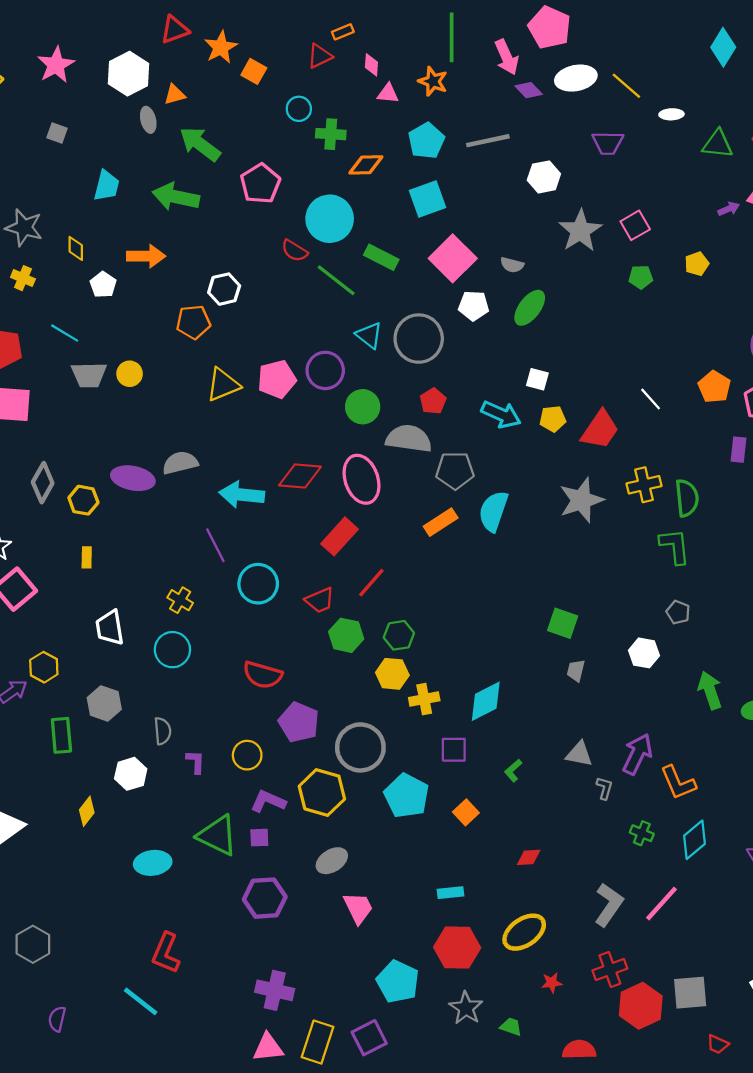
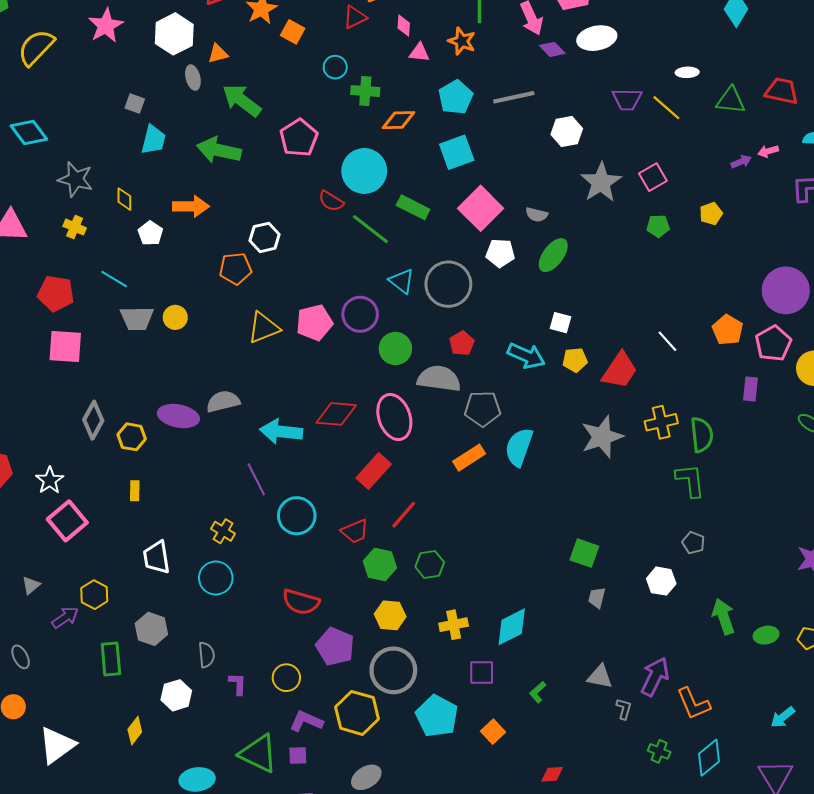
yellow line: (626, 86) -> (666, 108), moved
gray square: (57, 133) -> (135, 103), moved
yellow hexagon: (392, 674) -> (390, 615), moved

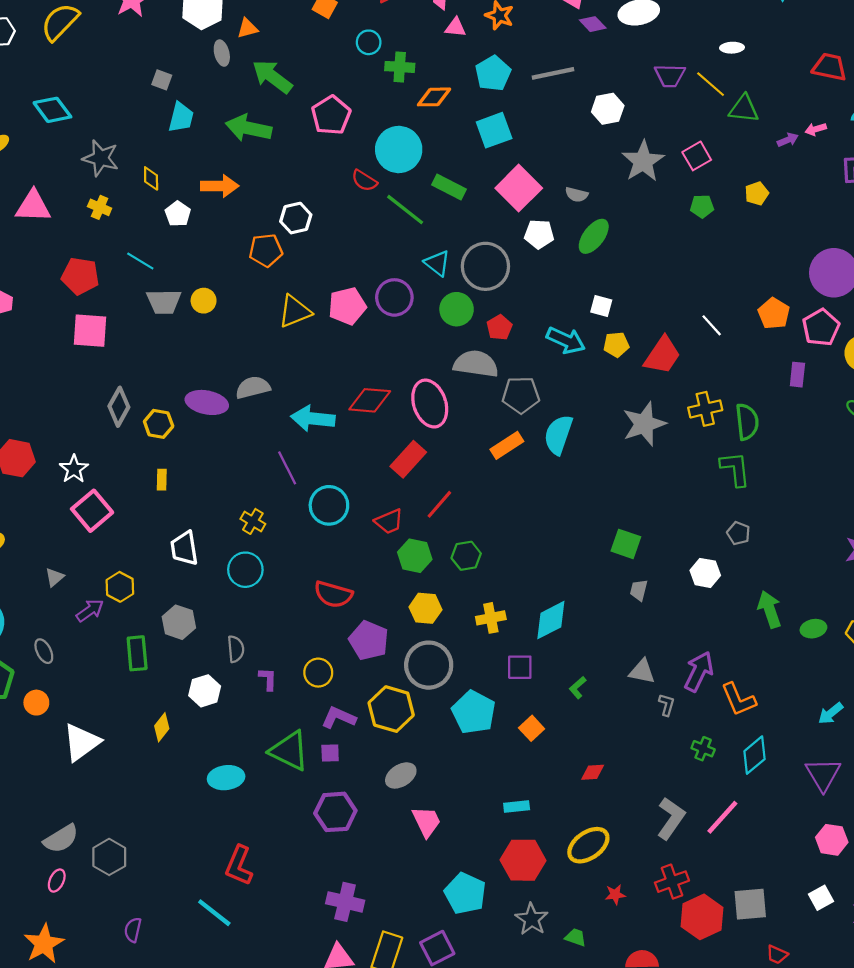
green triangle: (731, 100) -> (744, 109), moved
green circle: (395, 349) -> (457, 309), moved

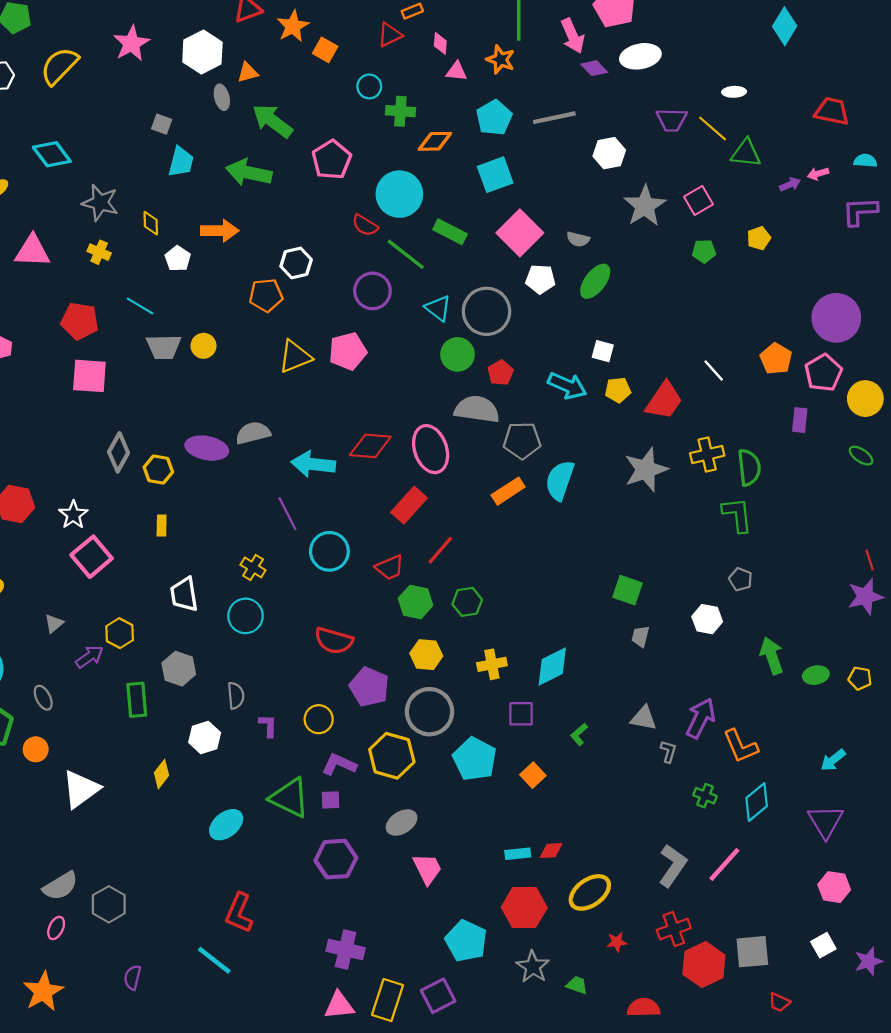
purple circle: (394, 297) -> (372, 291), moved
red diamond: (593, 772) -> (551, 850), moved
cyan ellipse: (226, 778) -> (226, 825), turned -32

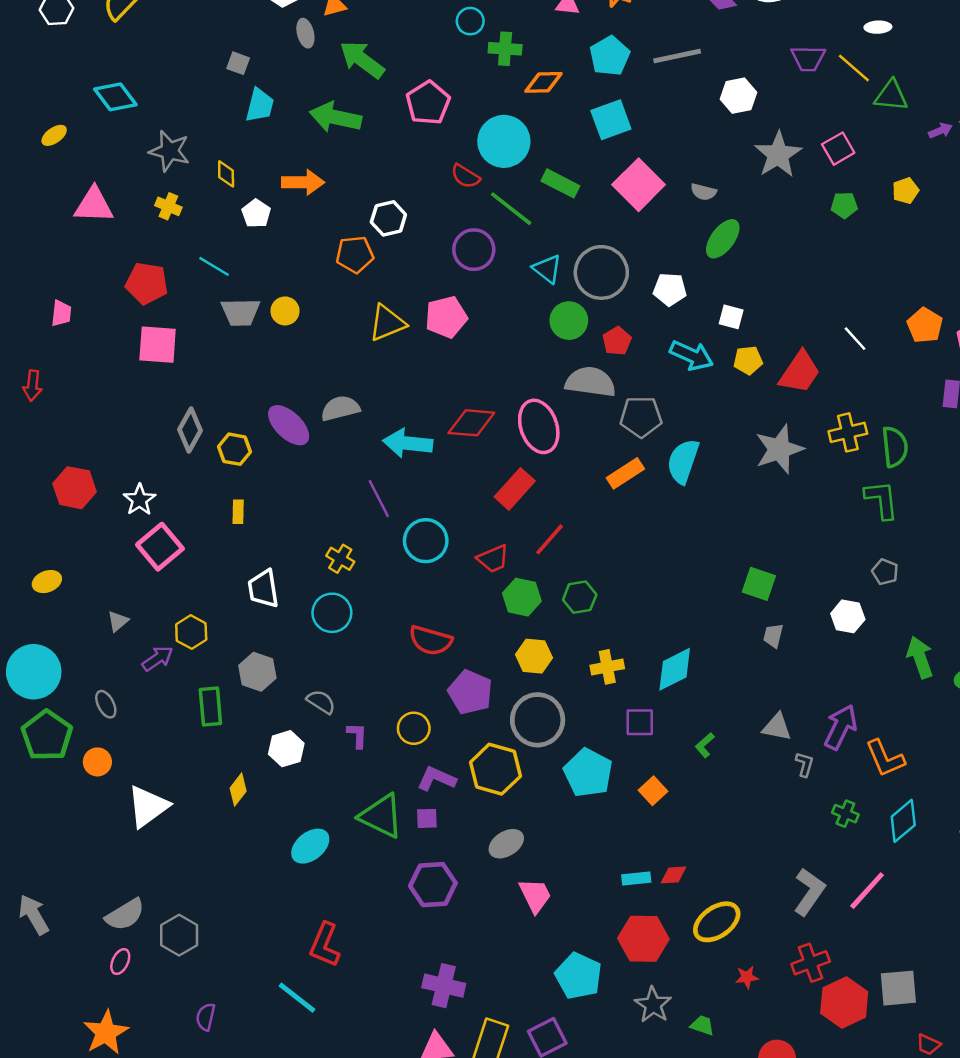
white pentagon: (540, 279) -> (670, 289), moved
purple ellipse: (207, 448) -> (289, 425), turned 33
gray semicircle: (236, 696) -> (321, 702), turned -52

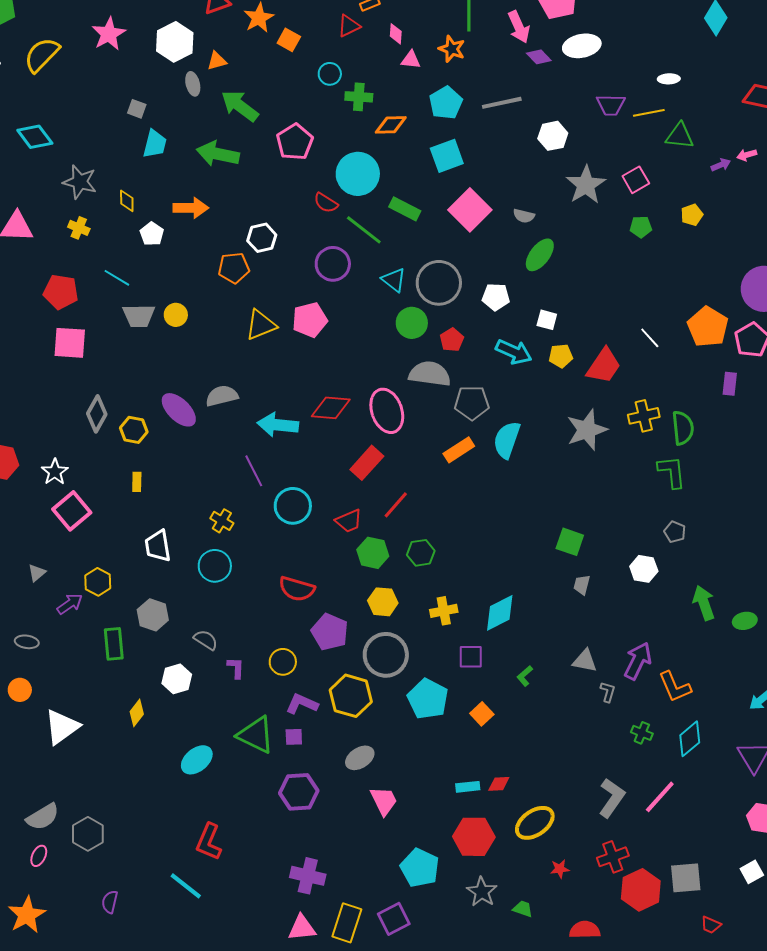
yellow line: (854, 68) -> (649, 113), turned -52
orange pentagon: (925, 325) -> (708, 327), size x1.4
gray ellipse: (106, 704) -> (27, 642), turned -55

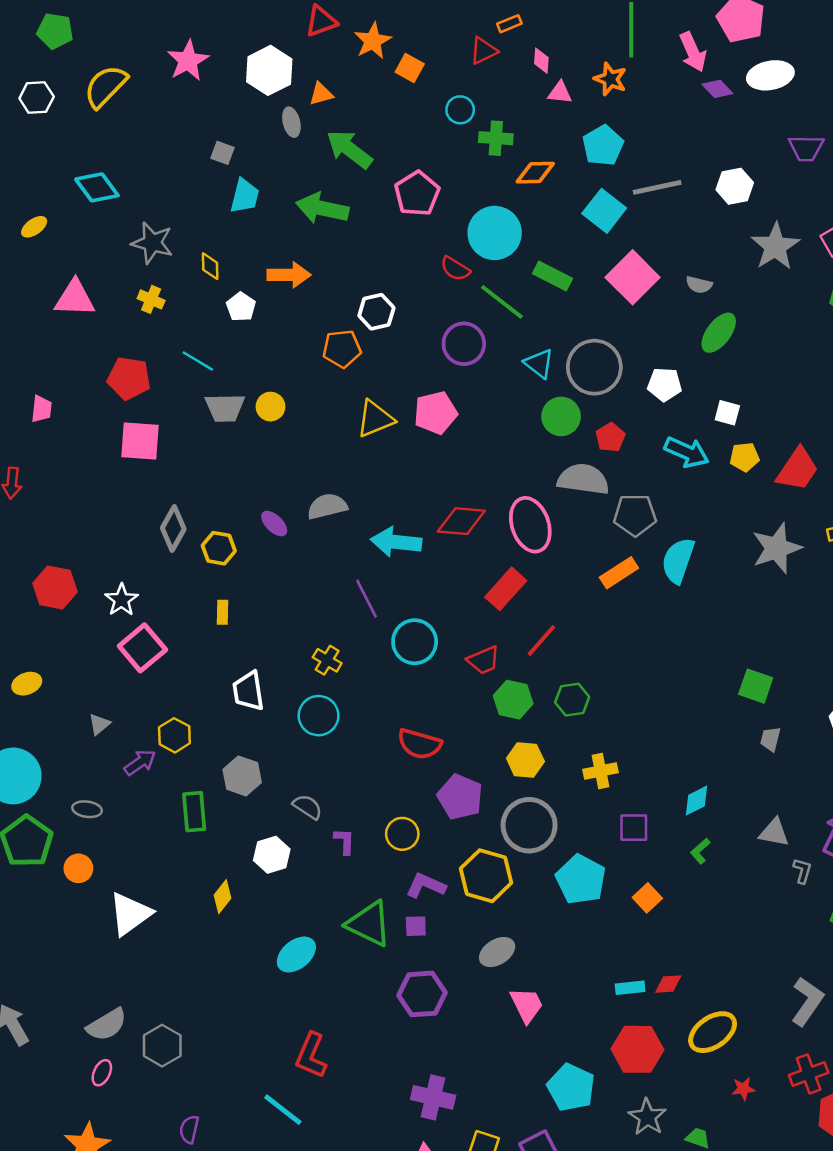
gray line: (502, 103) -> (657, 187), moved
cyan square: (447, 156) -> (604, 211), turned -32
purple ellipse: (179, 410) -> (274, 524), size x0.6
cyan diamond: (500, 613) -> (697, 801), moved, size x0.7

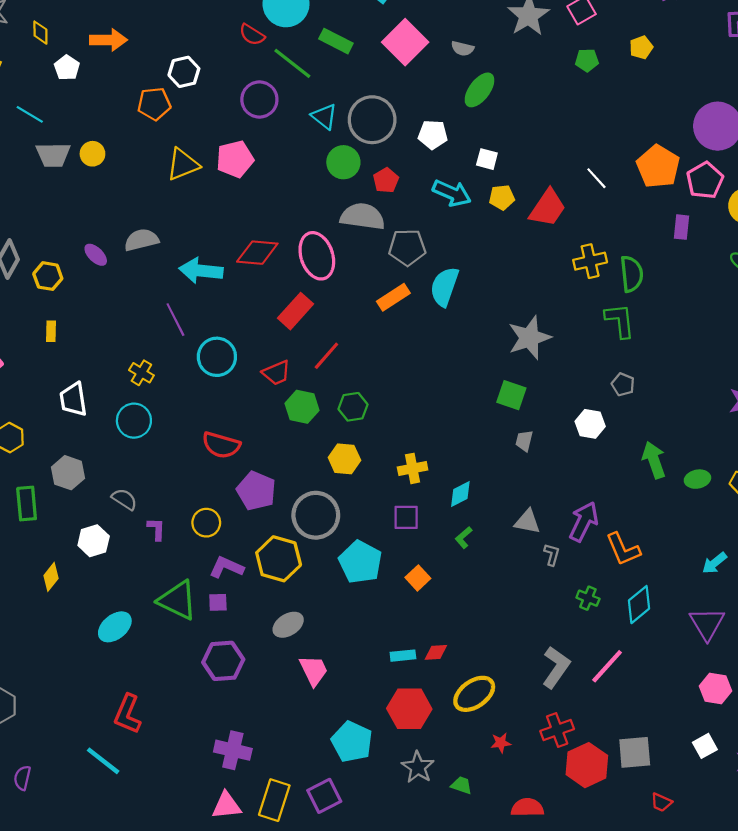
gray star: (777, 548) -> (529, 338), moved
yellow hexagon: (525, 760) -> (344, 459), moved
yellow cross: (600, 771) -> (413, 468), moved

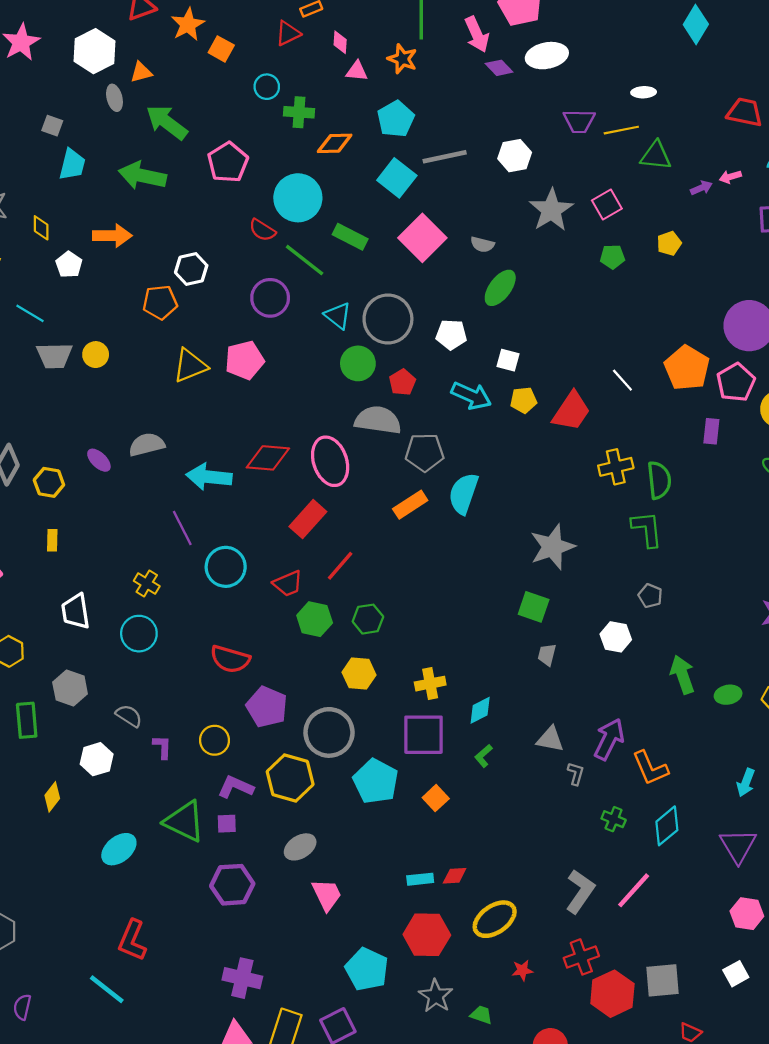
purple square: (406, 517) -> (423, 735), size x1.6
cyan arrow: (714, 563) -> (746, 782), turned -30

